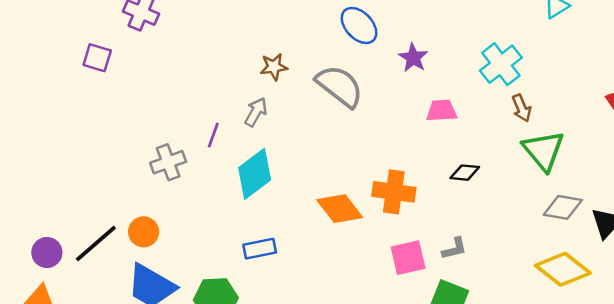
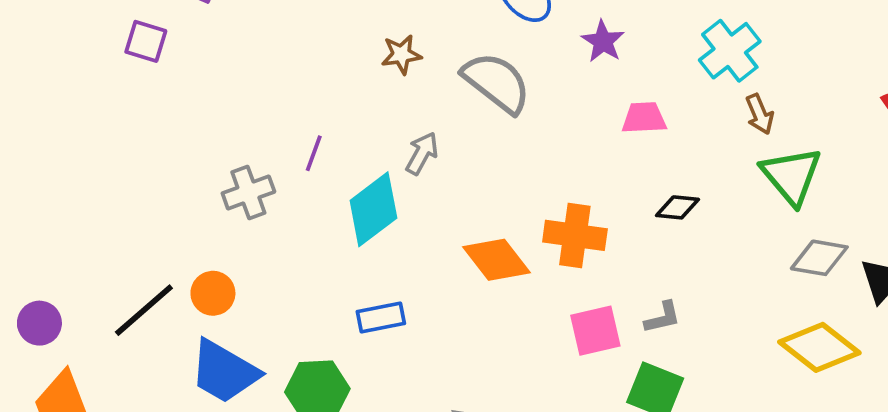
gray arrow: (256, 112) -> (422, 153), moved
purple circle: (47, 253) -> (39, 323), moved

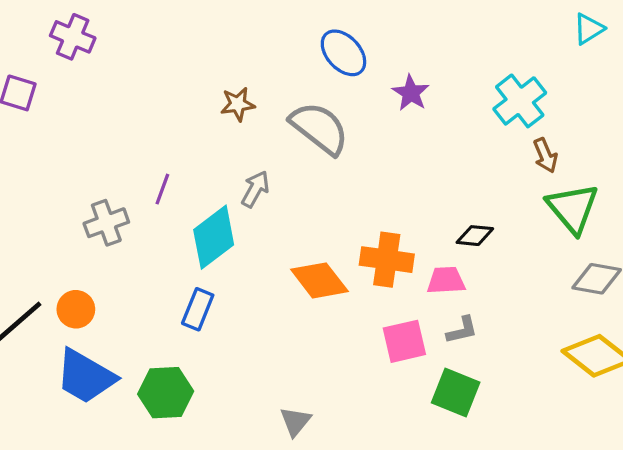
pink trapezoid: (644, 118) -> (446, 280), moved
blue rectangle: (381, 318) -> (198, 309), moved, turned -57

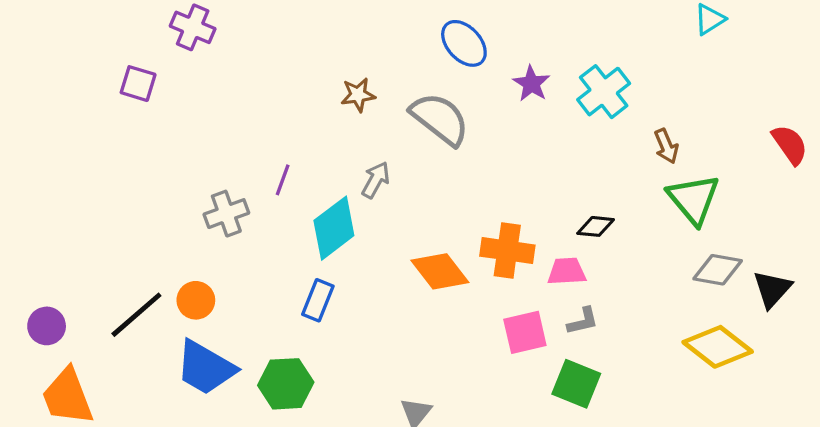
cyan cross: (520, 101) -> (604, 92), moved

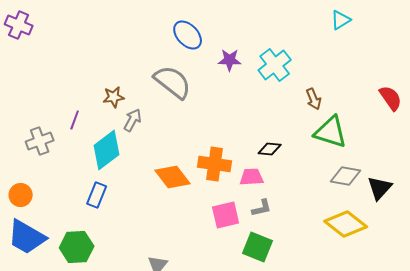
purple star: (531, 84) -> (230, 60), turned -30
brown star: (358, 95) -> (114, 97), moved
green triangle: (694, 199) -> (331, 132), turned -33

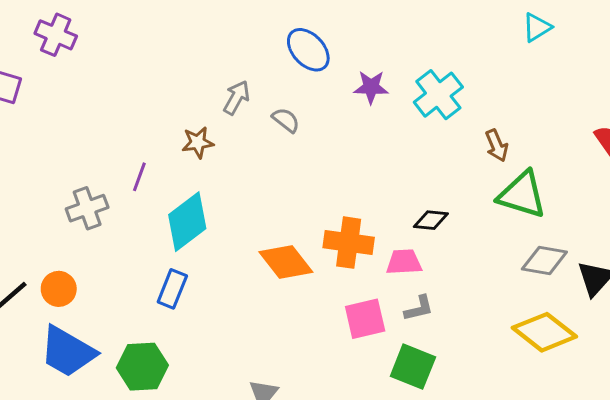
gray semicircle: (173, 82) -> (286, 120), size x0.5
gray arrow: (133, 120) -> (237, 98), moved

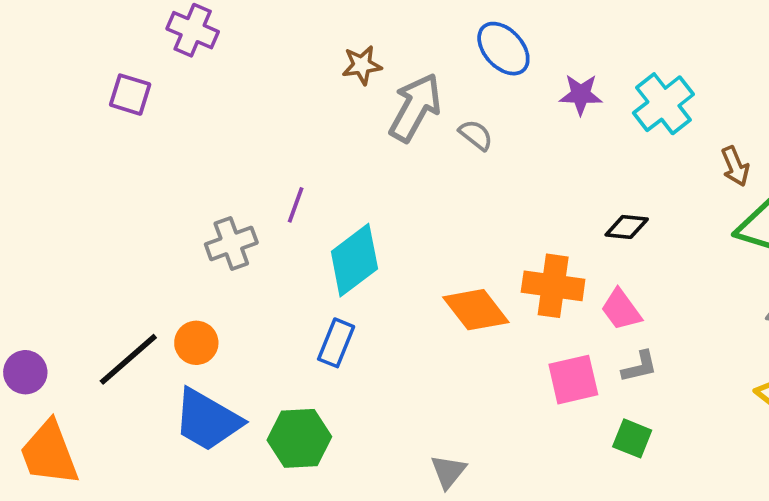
gray arrow: (237, 98) -> (415, 107), size x1.6
brown star: (198, 142) -> (362, 65), moved
black diamond: (431, 220) -> (627, 227), moved
pink trapezoid: (404, 262) -> (621, 310), turned -123
green square: (413, 367) -> (632, 438), size x0.7

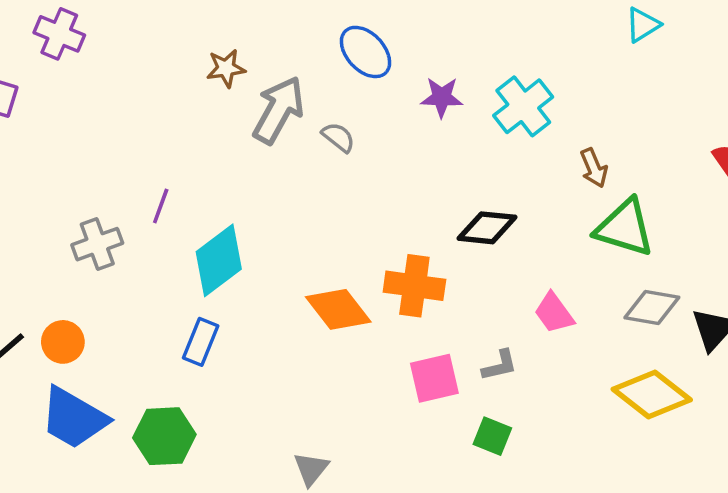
black diamond: (627, 227) -> (487, 228), size x1.4
pink trapezoid: (621, 310) -> (554, 313), moved

